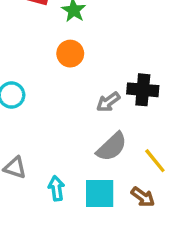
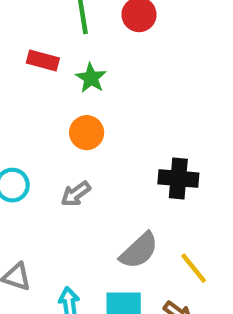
gray arrow: (108, 102) -> (76, 194), moved

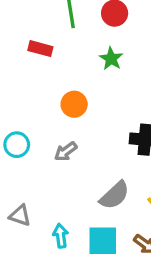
green star: (91, 78) -> (111, 59), moved

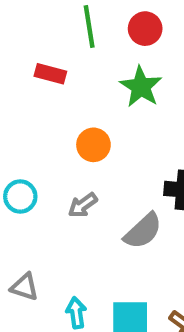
green star: (111, 59) -> (141, 87), size x1.4
gray semicircle: (115, 195) -> (143, 231), moved

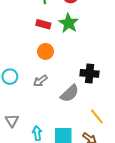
red rectangle: (50, 74) -> (43, 24), moved
gray triangle: (25, 287) -> (12, 121), turned 40

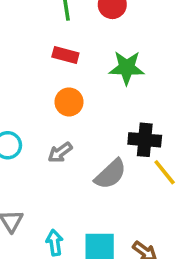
green star: (69, 23) -> (127, 68), moved, turned -30
yellow line: (97, 116) -> (165, 172), moved

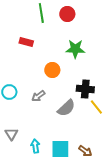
red rectangle: (65, 55) -> (26, 42), moved
orange circle: (69, 102) -> (52, 70), moved

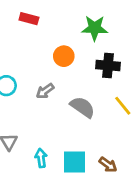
black cross: (85, 89) -> (108, 66), moved
gray semicircle: (66, 108) -> (83, 107), turned -102

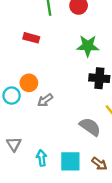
orange circle: (64, 56) -> (29, 83), moved
gray semicircle: (83, 107) -> (90, 127), moved

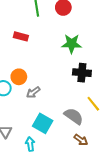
cyan square: (70, 161) -> (43, 123), moved, turned 30
brown arrow: (99, 164) -> (81, 140), moved

